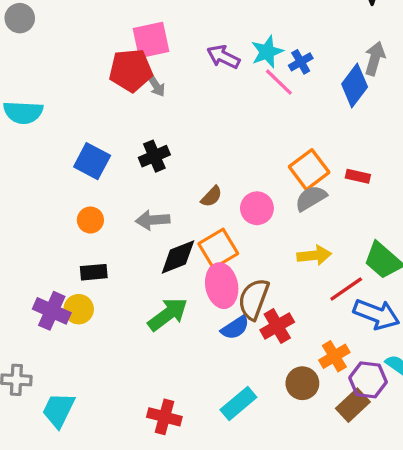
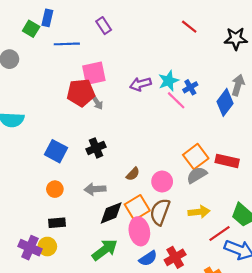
purple arrow: (223, 57) -> (140, 84), turned -42
red rectangle: (358, 176) -> (227, 161), size x1.5
brown semicircle: (254, 299) -> (160, 212), moved

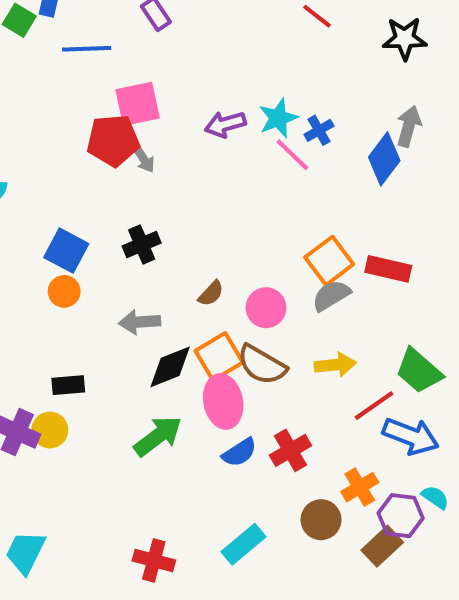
orange circle: (55, 189) -> (64, 291), moved
brown semicircle: (160, 212) -> (262, 365), turned -80

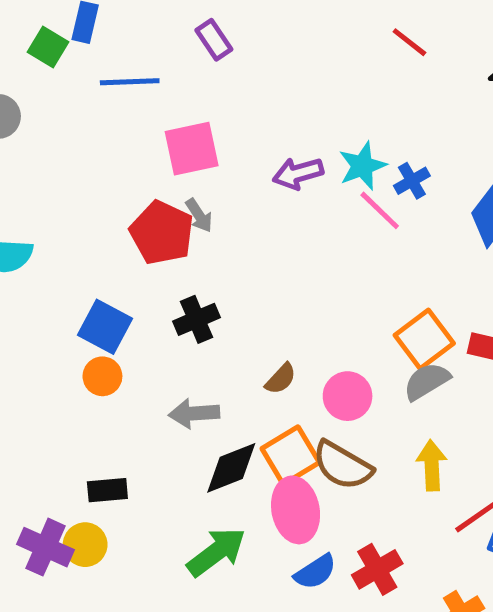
red pentagon: (113, 141) -> (162, 233), moved, turned 30
yellow arrow: (335, 365) -> (432, 465), turned -87

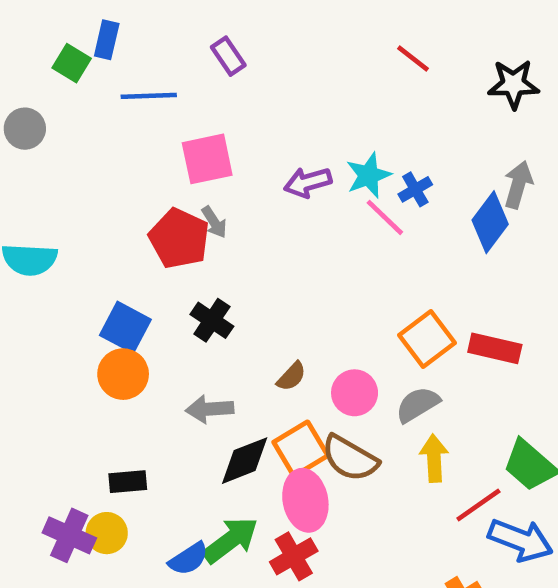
black cross: (197, 319) -> (212, 320), turned -33
orange circle: (102, 376) -> (123, 374), size x1.4
gray semicircle: (427, 381) -> (418, 404), moved
red cross: (377, 569) -> (294, 556), moved
blue semicircle: (315, 572) -> (189, 559), moved

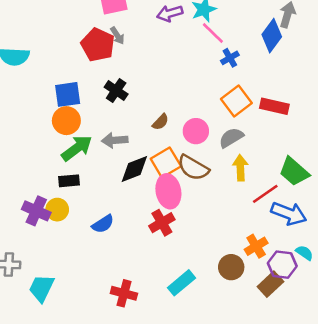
blue cross: (415, 189) -> (230, 58), moved
blue square: (125, 327) -> (68, 94), turned -36
green arrow: (231, 540) -> (77, 148), moved

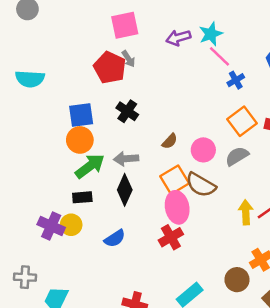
yellow arrow: (240, 168) -> (246, 212), moved
black diamond: (134, 169) -> (125, 190), moved, turned -44

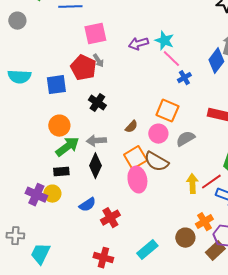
cyan star: (211, 34) -> (164, 41), turned -30
blue square: (81, 115) -> (56, 85), moved
orange square: (242, 121) -> (167, 111), moved, turned -30
red cross: (171, 237) -> (110, 218), moved

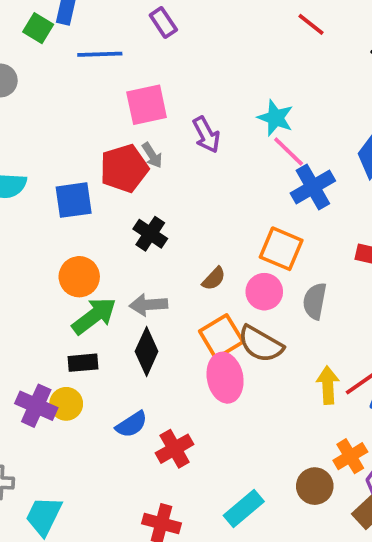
purple arrow: (138, 44) -> (206, 135), moved, turned -102
red pentagon: (83, 68) -> (124, 168), turned 30
blue cross: (184, 78) -> (313, 187), size x1.6
gray semicircle: (185, 139) -> (315, 301), turned -48

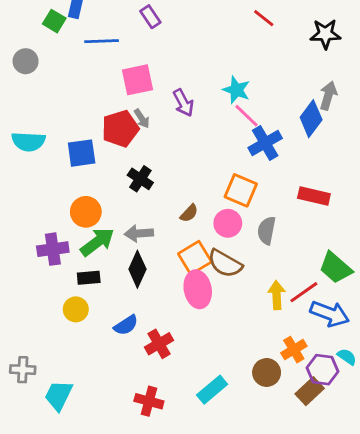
purple cross: (36, 406) -> (53, 249), moved, turned -32

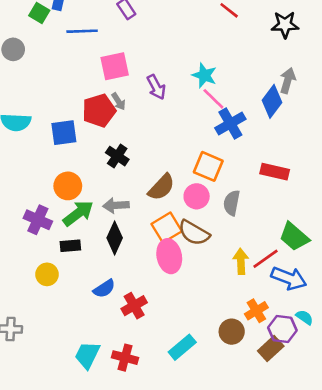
brown semicircle: (189, 213) -> (161, 187), size x1.6
purple cross: (53, 249) -> (38, 220), turned 32
yellow circle: (76, 309) -> (47, 274), moved
cyan trapezoid: (59, 395) -> (87, 355), moved

